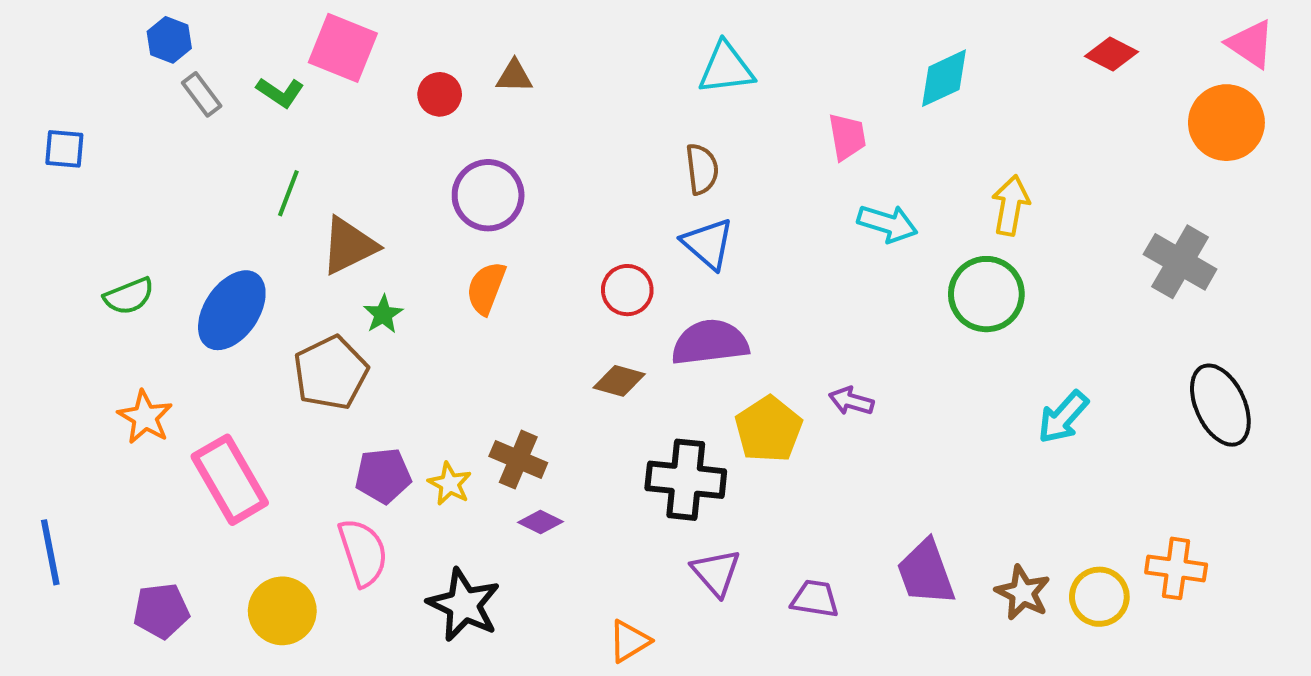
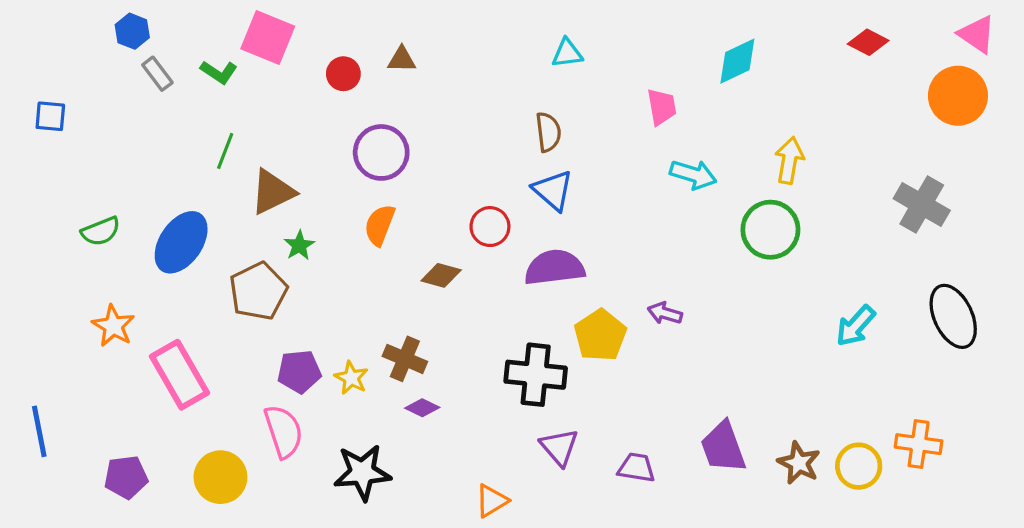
cyan triangle: (726, 68) -> (567, 53), size x0.7
brown diamond: (619, 381) -> (441, 275), moved
cyan arrow: (1063, 417) -> (856, 326), moved
black star: (464, 605) -> (362, 472), turned -30

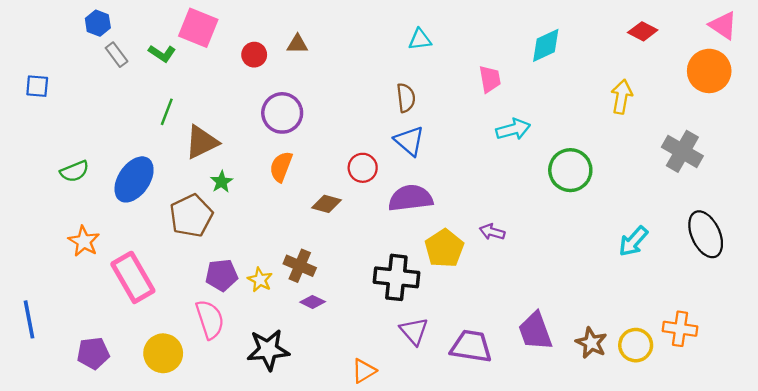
yellow arrow: (789, 160) -> (622, 97), moved
cyan arrow: (693, 175) -> (513, 129), turned -32
purple trapezoid: (636, 468) -> (471, 346), size x1.5

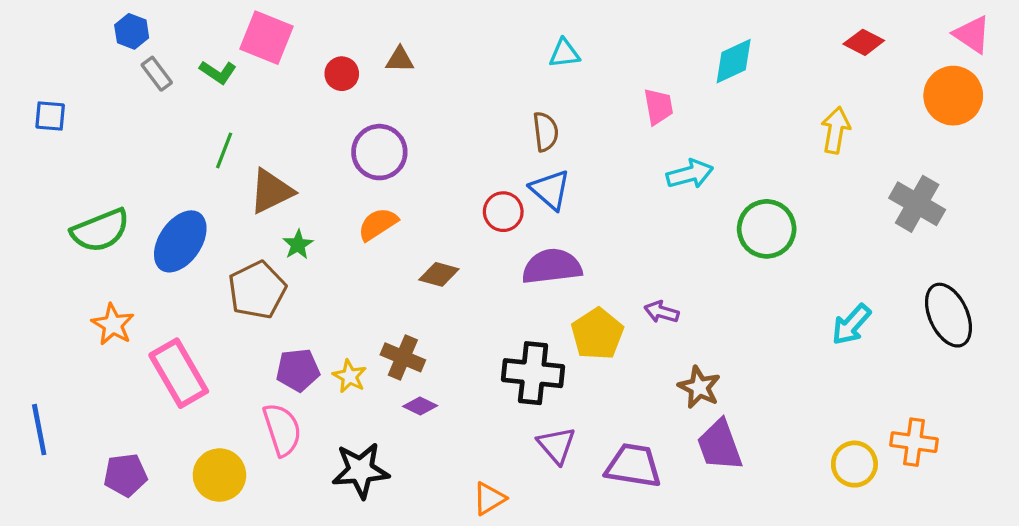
orange semicircle: (281, 167) -> (378, 224), turned 36
red circle: (363, 168) -> (503, 212), moved
green semicircle: (75, 171) -> (100, 230), size x1.5
brown star: (591, 343) -> (699, 387), moved

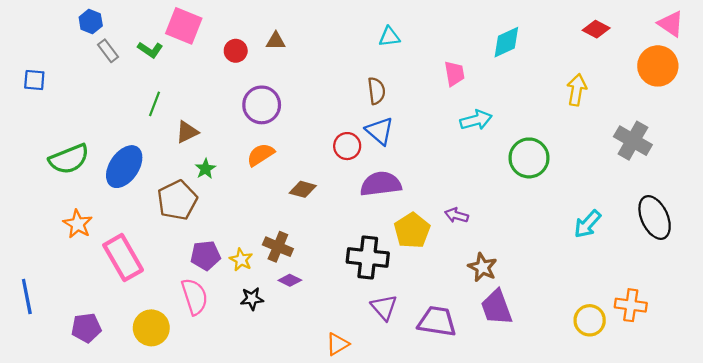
brown triangle: (271, 191) -> (187, 132), size x0.7
black star: (361, 470) -> (252, 299), moved, size x0.6

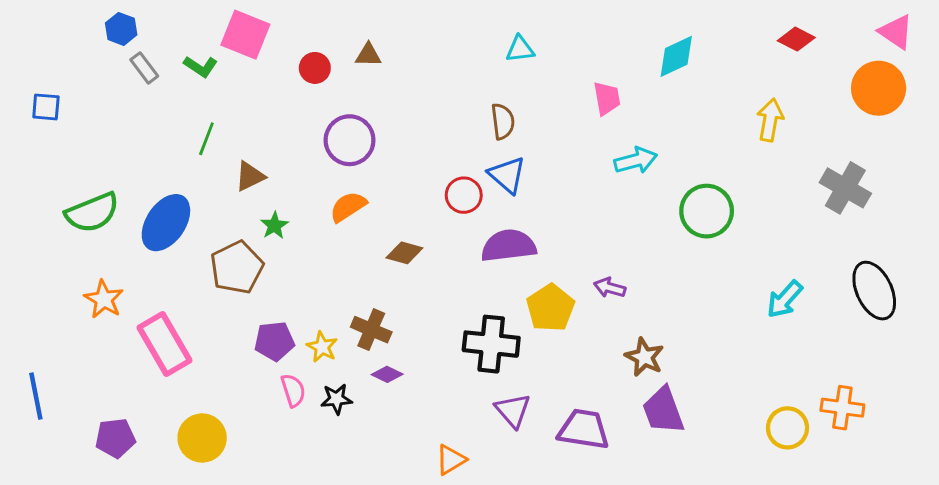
pink semicircle: (195, 296) -> (293, 390), moved, size x0.7

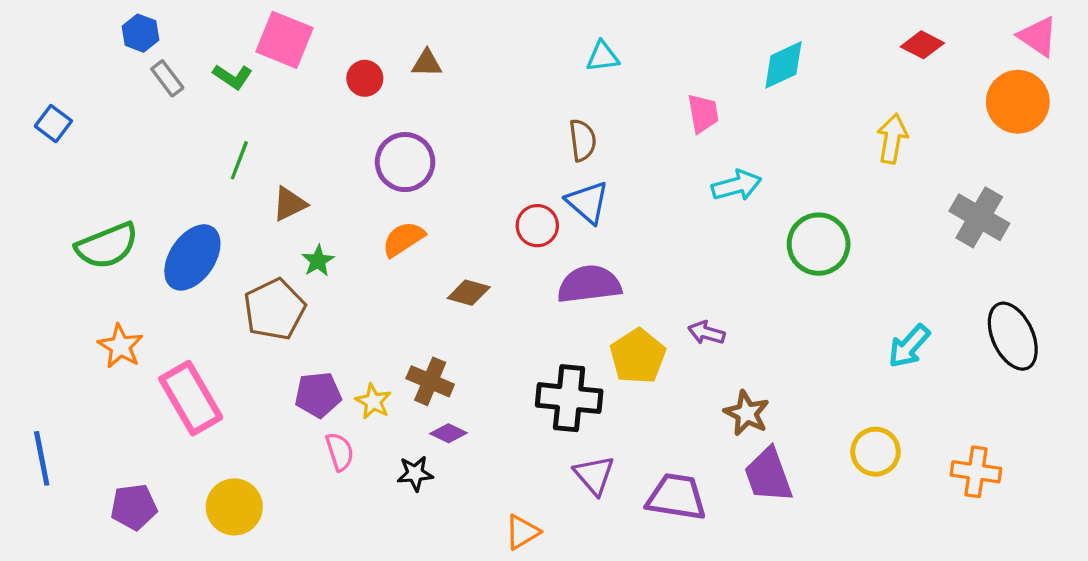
blue square: (46, 107) -> (53, 124), turned 32
black star: (337, 399) -> (415, 473), moved
yellow circle: (788, 428) -> (876, 452), moved

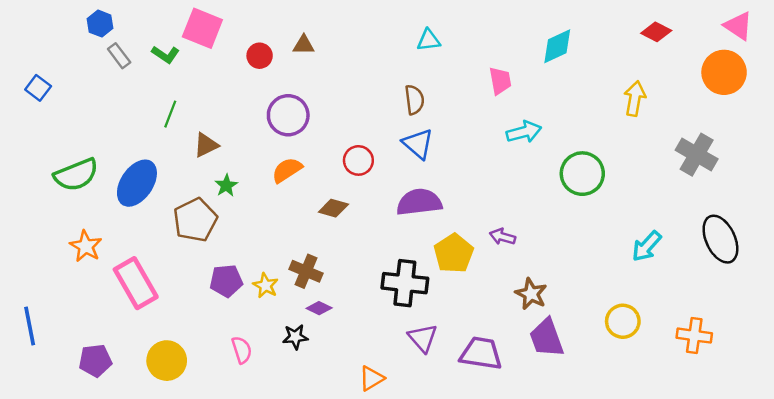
red circle: (537, 226) -> (358, 160), moved
pink semicircle: (340, 452) -> (242, 350), moved

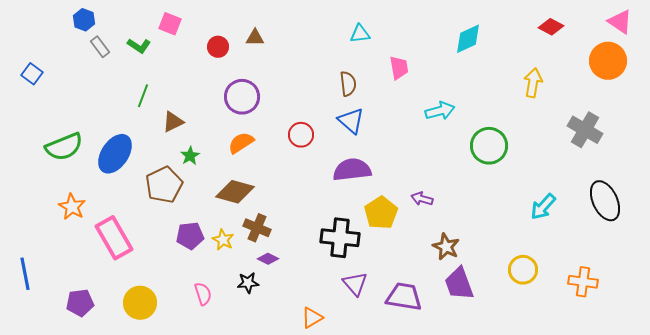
pink square: (202, 28) -> (170, 24), size x0.7
pink trapezoid: (500, 81) -> (399, 68), moved
brown diamond: (333, 208) -> (235, 192), moved, size x1.5

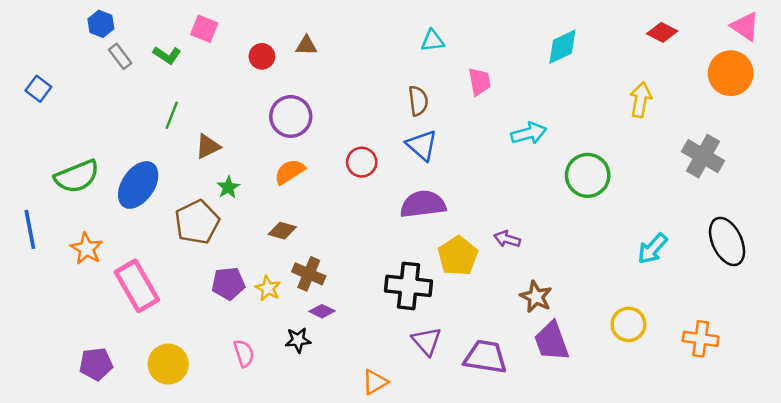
brown diamond: (235, 192) -> (282, 231), size x0.6
blue line: (25, 274) -> (30, 229), moved

